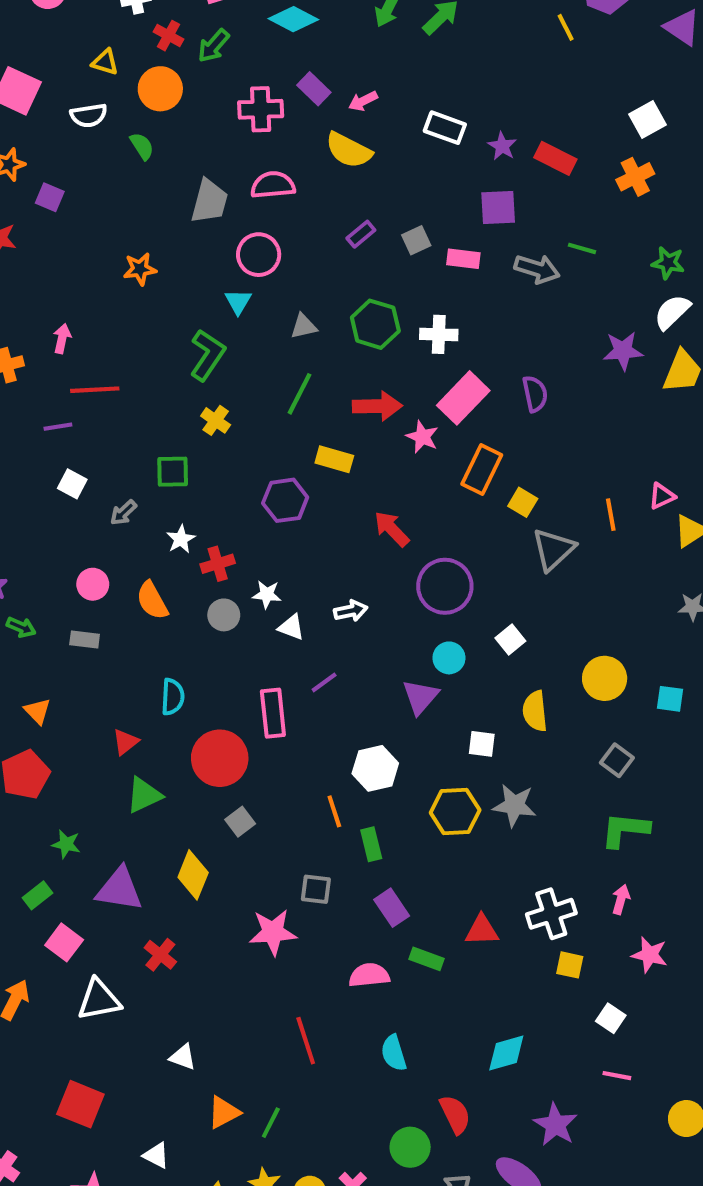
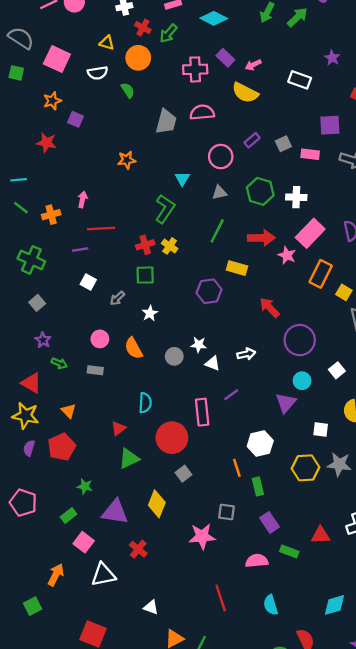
purple star: (502, 146) -> (332, 58), moved
pink circle: (259, 255) -> (221, 157), moved
red cross: (218, 564) -> (145, 245), moved

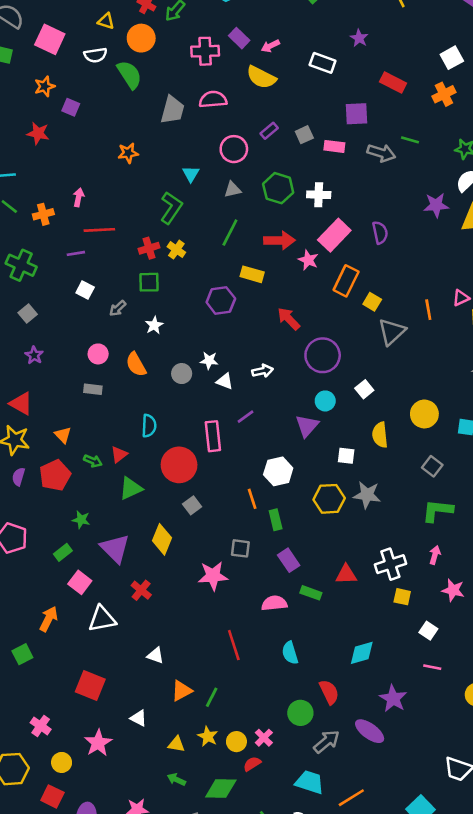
green semicircle: (128, 90) -> (129, 75), size x1.6
green arrow: (59, 363) -> (93, 461), moved
purple triangle: (115, 512) -> (115, 548), turned 36

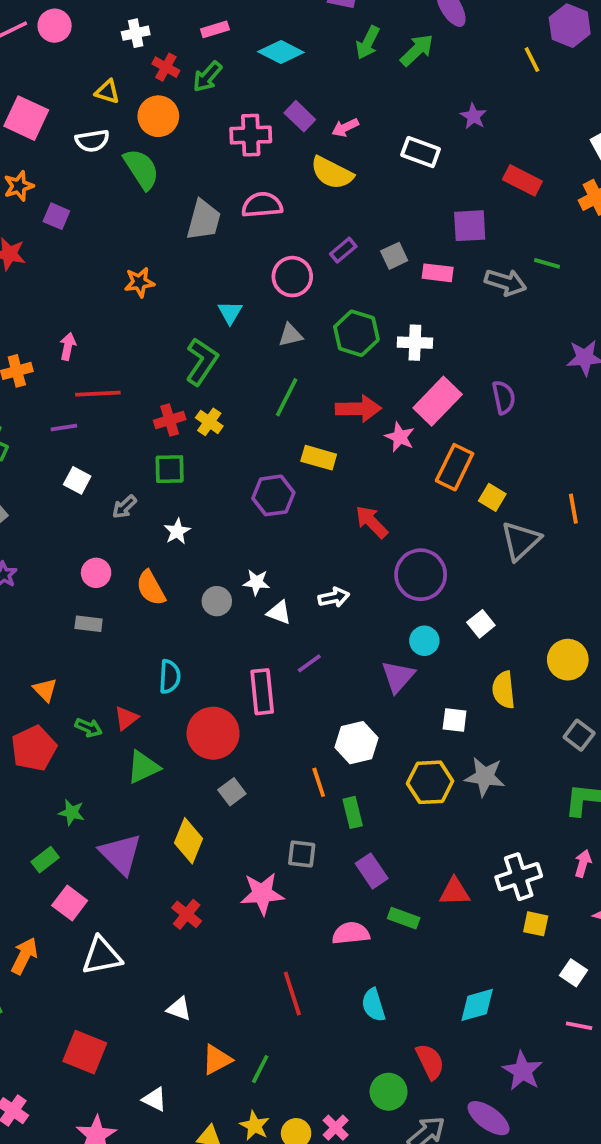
red cross: (141, 590) -> (187, 914), moved

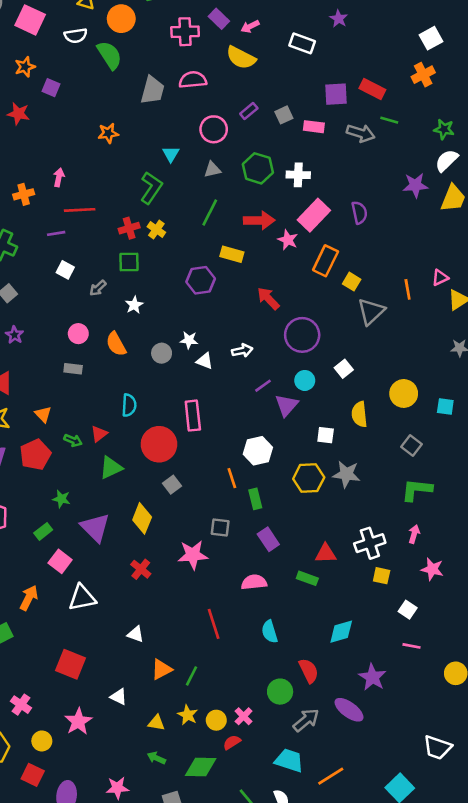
red rectangle: (522, 180) -> (372, 89), moved
purple line: (309, 663) -> (263, 386), moved
green rectangle: (404, 918) -> (307, 578), moved

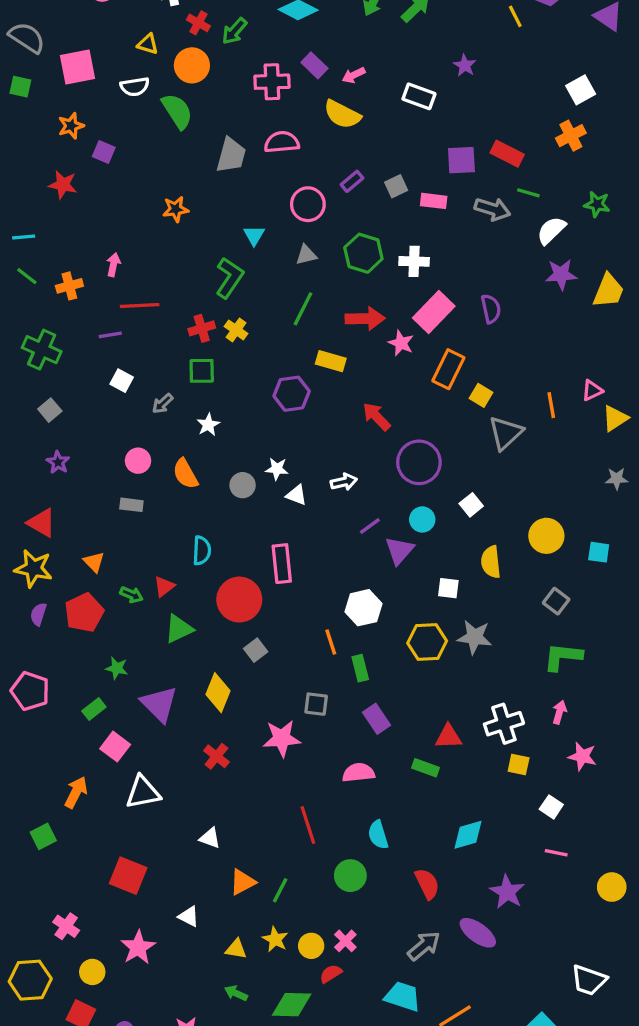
pink square: (30, 20) -> (78, 67), turned -36
white semicircle: (447, 161) -> (551, 230), moved
green circle: (280, 692) -> (350, 876), moved

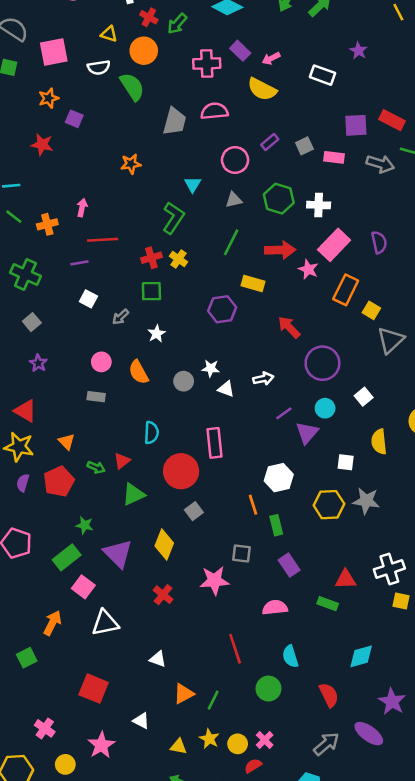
green rectangle: (94, 709) -> (67, 557), size x1.5

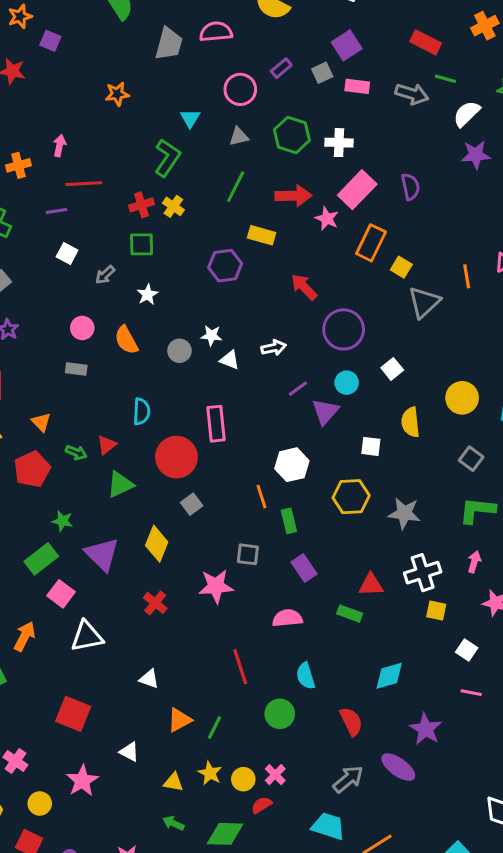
purple square: (356, 125) -> (347, 45), moved, turned -30
gray star: (366, 501) -> (404, 513), moved

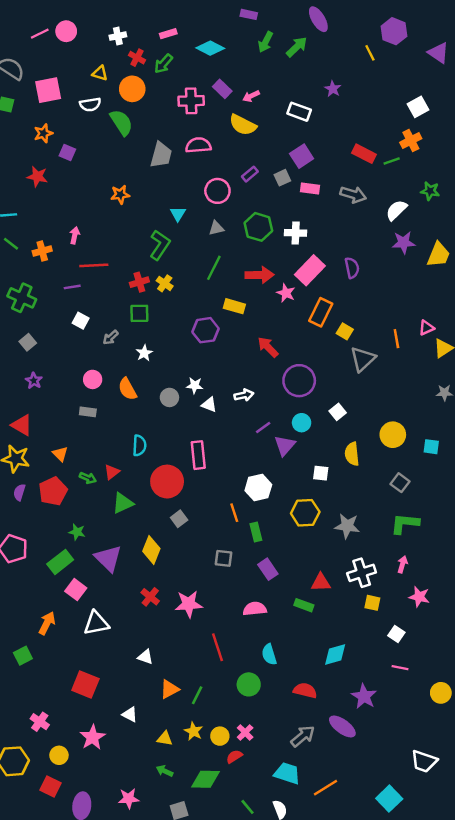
green line: (445, 79) -> (392, 161), moved, turned -35
pink star: (216, 586) -> (189, 604), moved
red semicircle: (351, 721) -> (305, 690), turned -50

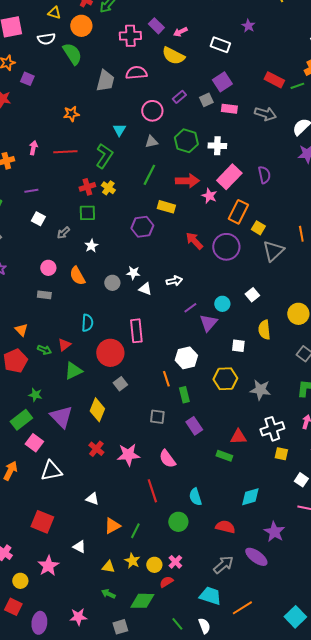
red line: (94, 265) -> (65, 152), moved
purple circle: (299, 381) -> (226, 247), moved
pink semicircle: (255, 609) -> (167, 459), moved, turned -120

